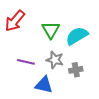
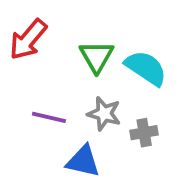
cyan semicircle: (77, 36) -> (146, 68), turned 65

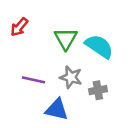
red arrow: (28, 39) -> (19, 27), size x0.7

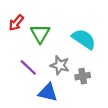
green triangle: (66, 39) -> (40, 34), moved
purple line: (33, 80) -> (28, 67), turned 30

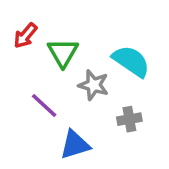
gray star: (60, 65) -> (94, 85), moved
blue triangle: (48, 92) -> (75, 145), turned -30

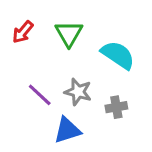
green triangle: (63, 53) -> (69, 34), moved
gray star: (94, 85) -> (78, 92), moved

